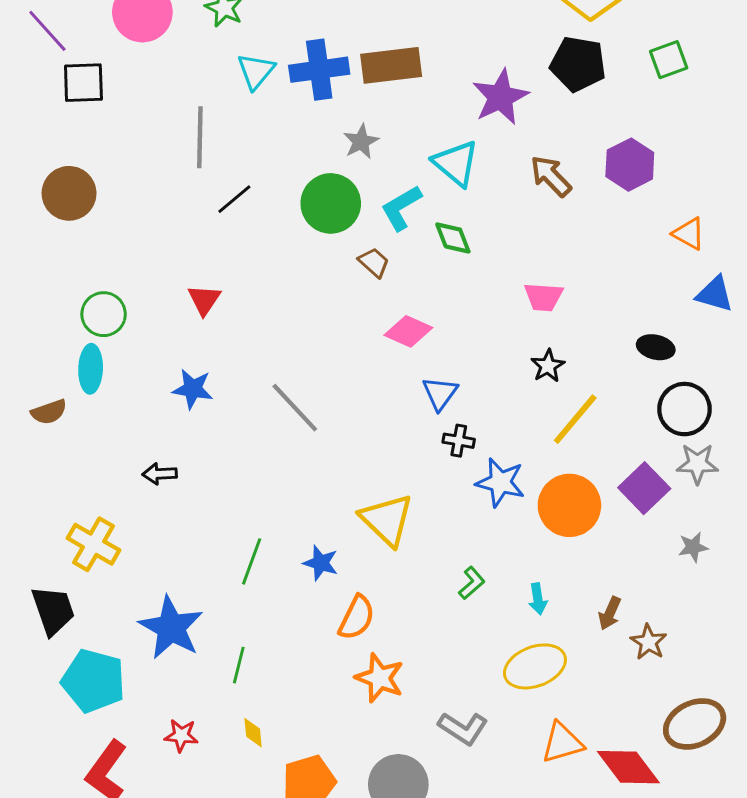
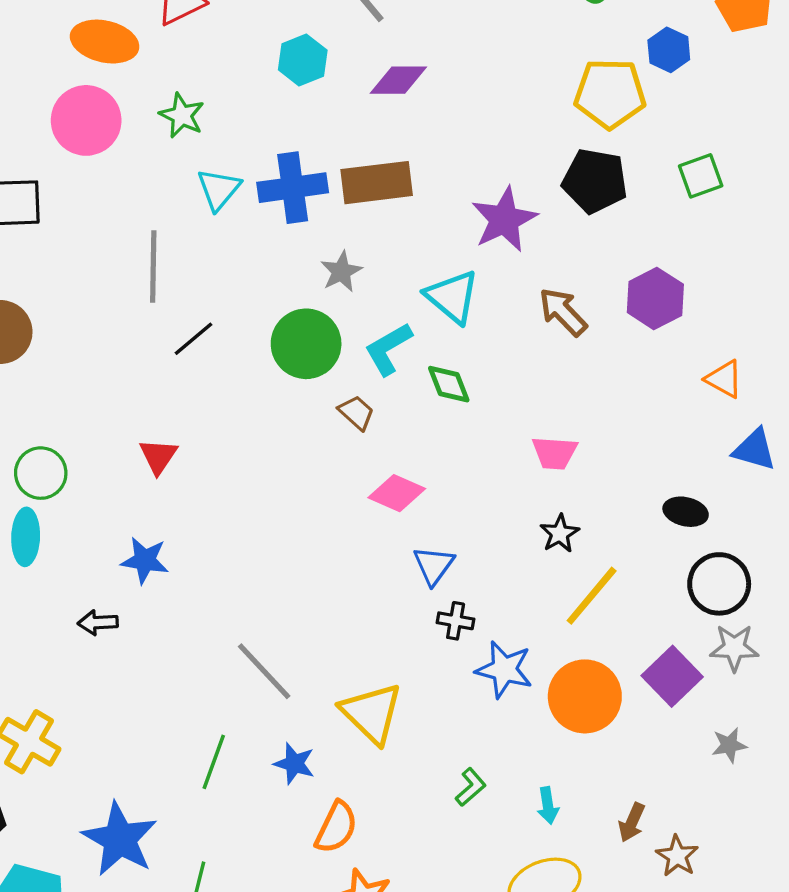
gray line: (295, 408) -> (264, 671), moved
black arrow: (160, 474) -> (98, 623), moved

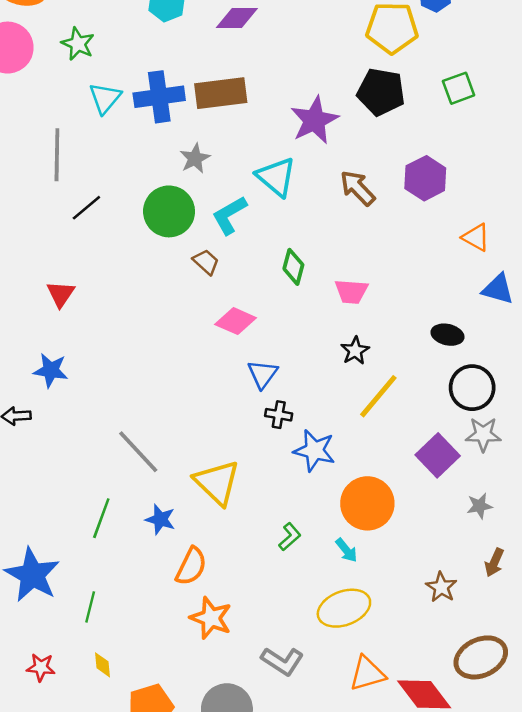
green diamond: (449, 384) -> (293, 267), moved, turned 36
orange circle: (585, 696) -> (367, 503), moved
cyan arrow: (548, 806) -> (346, 550), turned -30
brown arrow: (632, 822) -> (494, 563), moved

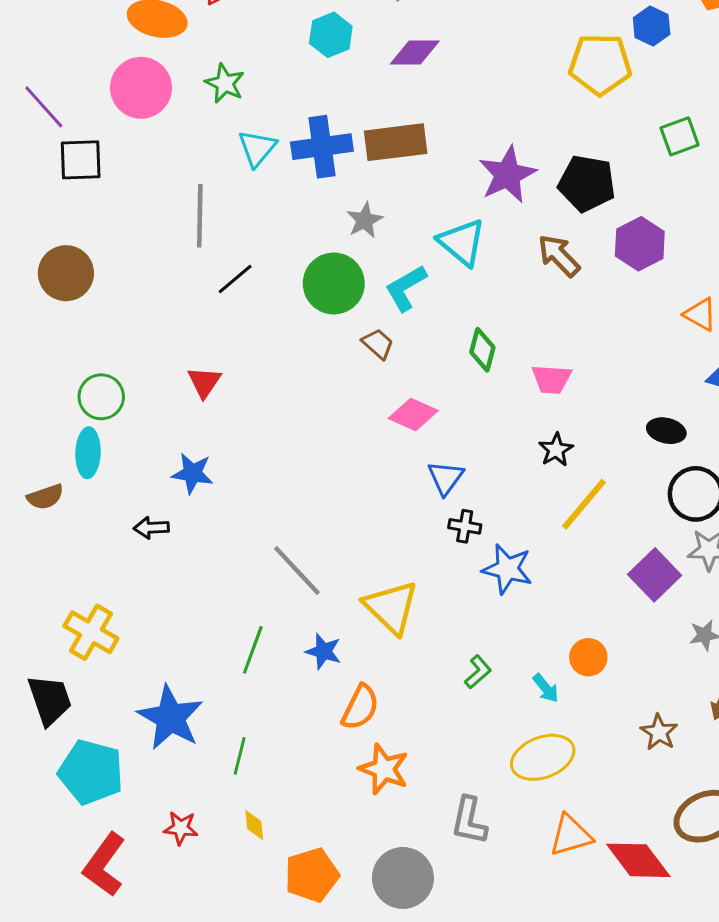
black pentagon: (381, 92) -> (587, 183), moved
orange circle: (367, 503) -> (588, 657), moved, size x0.6
gray L-shape: (282, 661) -> (469, 821), turned 69

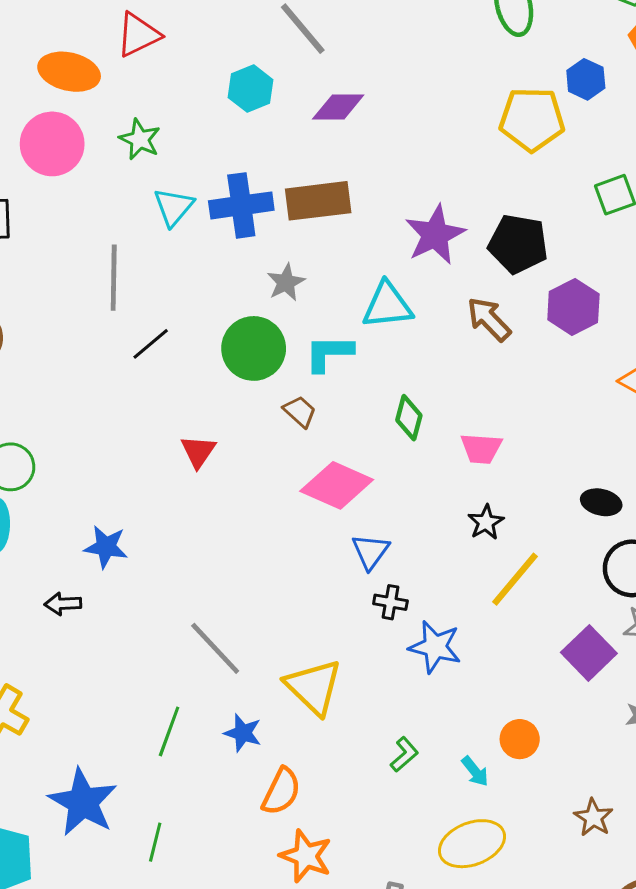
cyan triangle: (462, 242) -> (387, 305), turned -46
cyan L-shape: (406, 288) -> (329, 353), turned 30
red triangle: (204, 382) -> (198, 452), moved
pink diamond: (413, 414) -> (337, 485), size x1.4

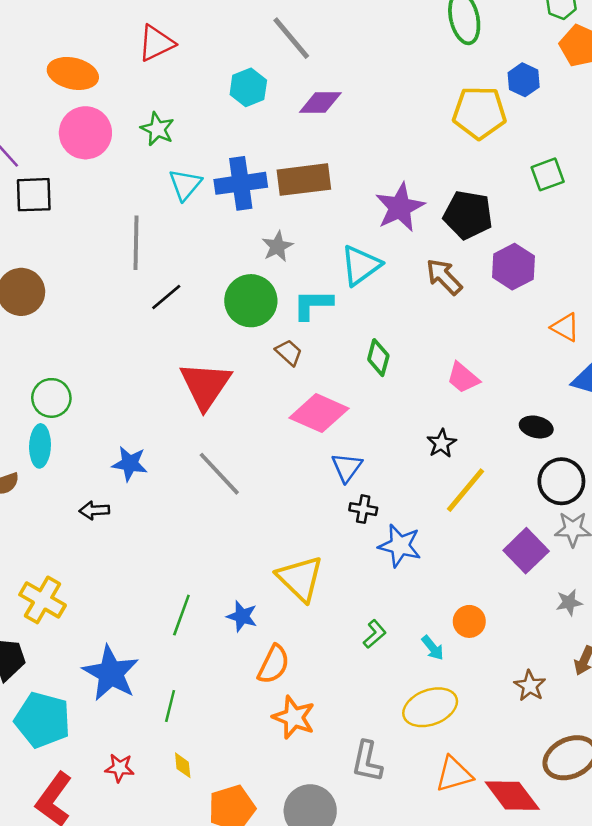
orange ellipse: (69, 72) -> (73, 73), moved
cyan triangle: (387, 305) -> (361, 265), turned -30
pink trapezoid: (481, 448) -> (463, 378), moved, turned 36
red triangle: (198, 452) -> (205, 385), size x1.8
gray line: (215, 648) -> (219, 474), moved

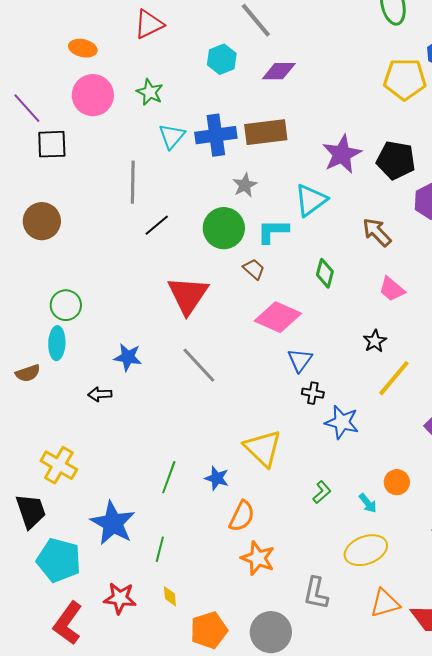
orange ellipse: (73, 73) -> (83, 48), size x0.7
brown arrow: (444, 277) -> (377, 232), moved
red star: (120, 768) -> (120, 598), size x1.4

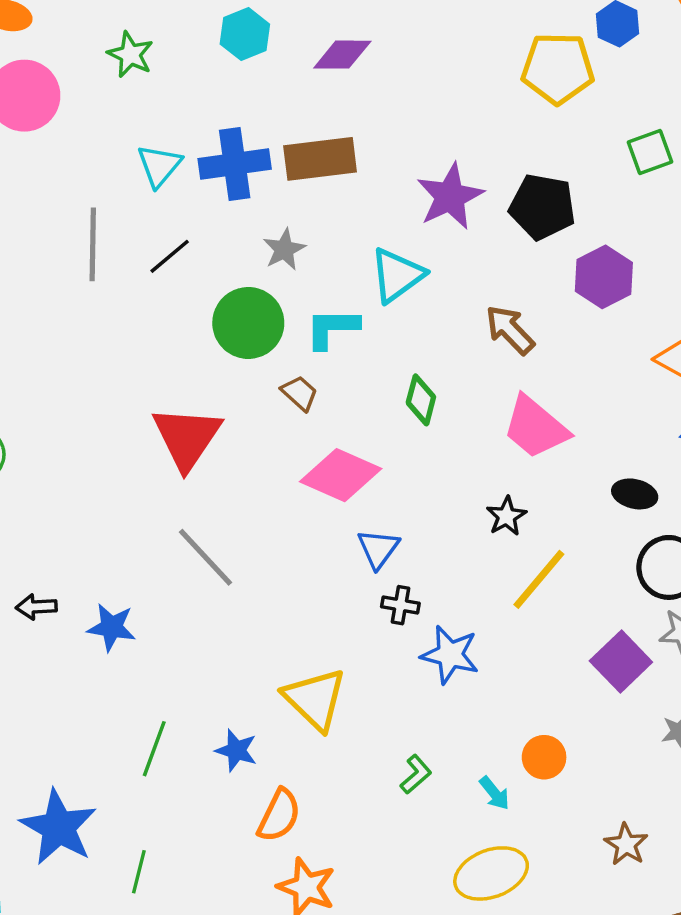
green star: (150, 92) -> (130, 55), moved
black line: (157, 225) -> (170, 256), moved
pink trapezoid: (392, 289) -> (535, 427), size x1.5
blue star: (128, 357) -> (112, 627), moved

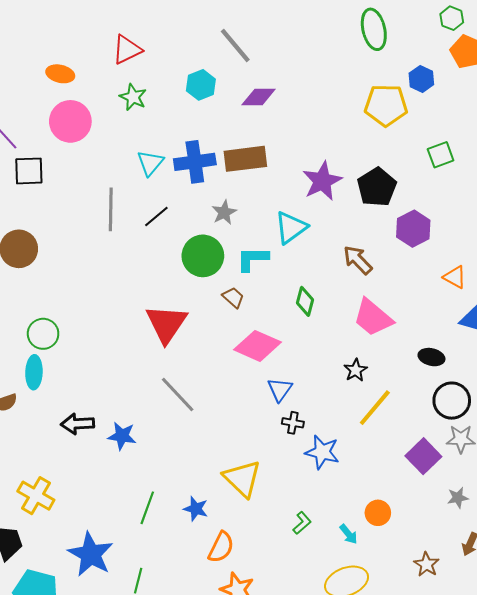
black pentagon: (542, 207) -> (377, 187), turned 30
black arrow: (36, 607) -> (77, 424), size x1.4

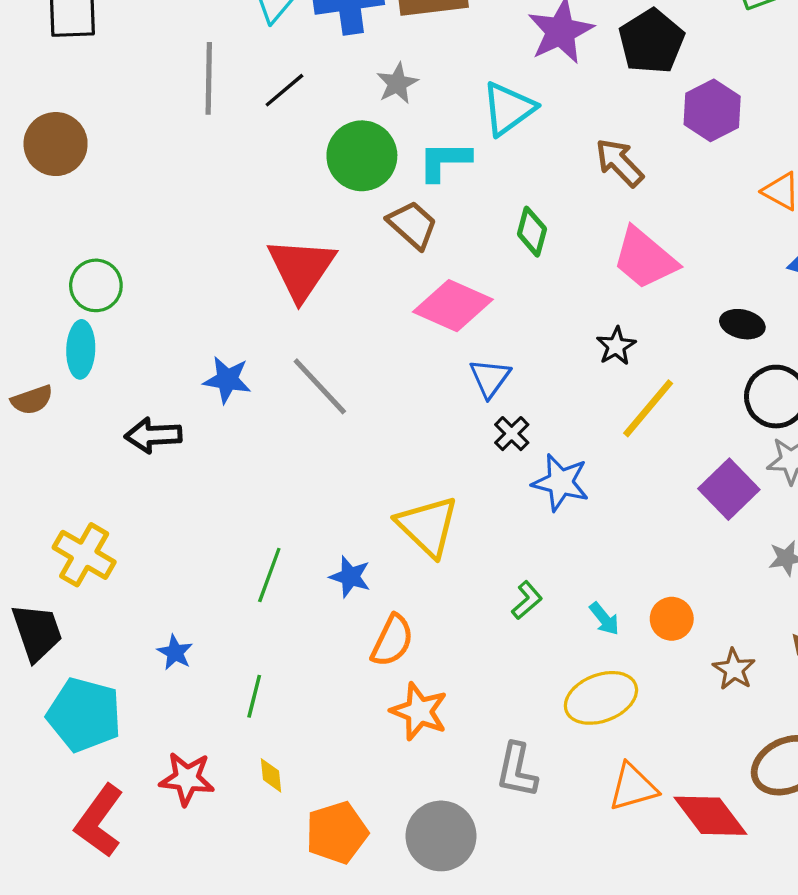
brown trapezoid: (233, 297) -> (412, 225), size x1.4
black cross: (293, 423) -> (512, 434), turned 35
blue star: (122, 436) -> (227, 380), moved
orange circle: (378, 513) -> (672, 619), moved
blue star: (91, 554) -> (175, 652), size x0.5

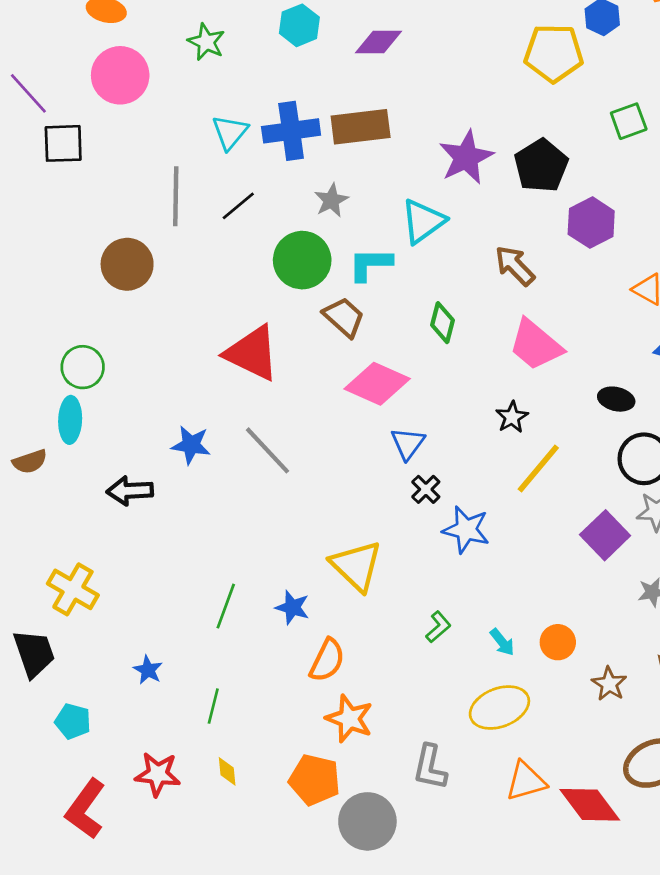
brown circle: (56, 144) -> (127, 264), moved
red triangle: (301, 269) -> (252, 353), turned -38
cyan pentagon: (84, 715) -> (73, 721), size x0.6
orange pentagon: (337, 833) -> (315, 780), moved, turned 30

